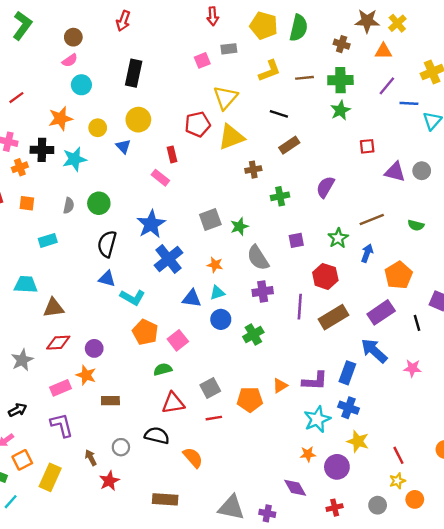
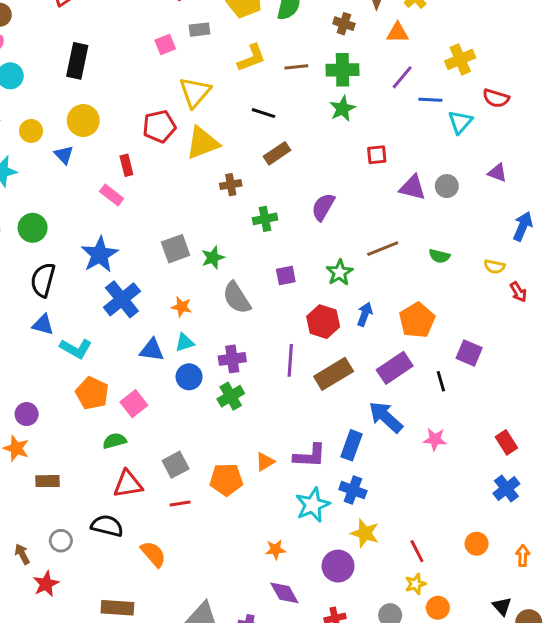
blue arrow: (367, 253) -> (365, 314), moved
purple cross: (263, 292) -> (232, 359), moved
orange star: (308, 454) -> (275, 550), moved

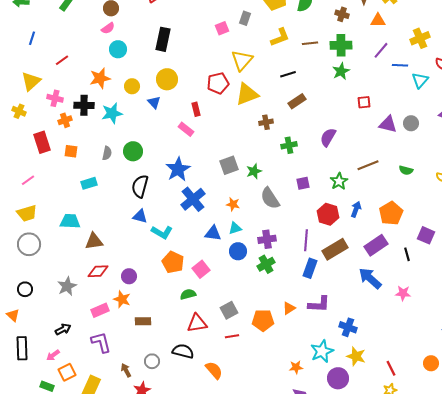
gray rectangle: (199, 30) -> (245, 18), turned -64
black line: (264, 113) -> (288, 74), turned -35
blue rectangle: (351, 445) -> (310, 268), moved
cyan star: (313, 505) -> (322, 351), moved

